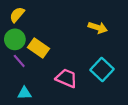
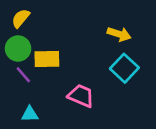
yellow rectangle: (39, 48) -> (47, 59), turned -36
cyan square: (102, 70) -> (124, 68), moved

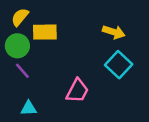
yellow rectangle: (47, 59) -> (45, 32), moved
pink trapezoid: (81, 96) -> (77, 91), turned 95

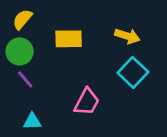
yellow rectangle: (45, 32) -> (69, 39), moved

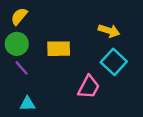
yellow rectangle: (69, 39) -> (59, 49), moved
pink trapezoid: (87, 102) -> (89, 87), moved

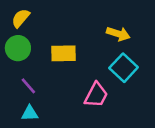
purple line: (22, 68) -> (28, 86), moved

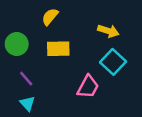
yellow semicircle: (21, 18) -> (50, 17), moved
cyan triangle: (30, 113) -> (27, 103), turned 49

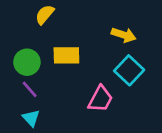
yellow semicircle: (50, 17) -> (45, 15), moved
green circle: (17, 44) -> (27, 62), moved

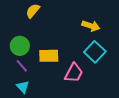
yellow rectangle: (66, 55) -> (49, 56), moved

